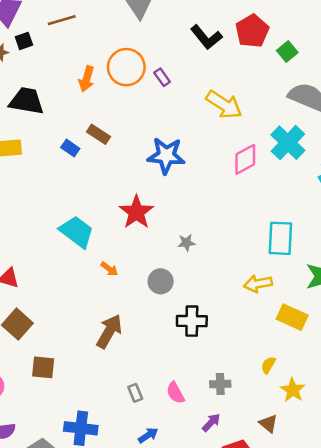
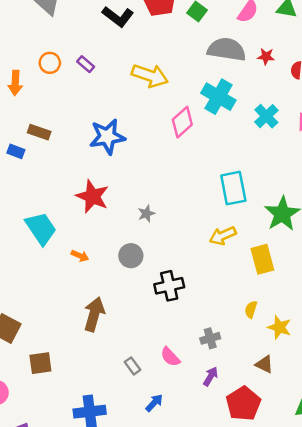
orange circle: (126, 67) -> (50, 63), size x0.6
cyan trapezoid: (77, 232) -> (41, 228), turned 33
yellow rectangle: (292, 317) -> (262, 259), turned 64

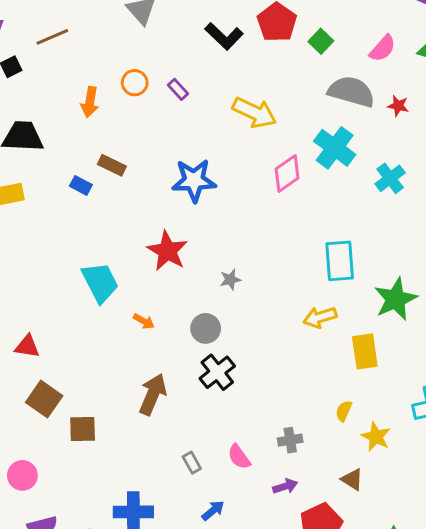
black cross: (169, 286) -> (217, 372), moved, turned -32
brown square: (40, 363) -> (83, 429), moved
purple arrow: (211, 376) -> (285, 486), turned 36

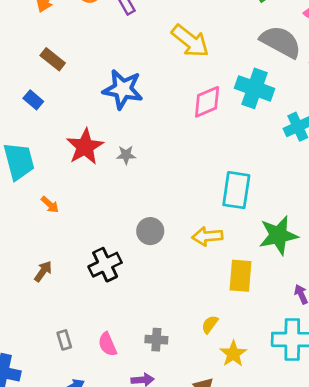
cyan cross: (335, 148) -> (255, 88), turned -30
blue rectangle: (81, 185) -> (33, 100), moved
gray star: (230, 279) -> (126, 155), moved
gray circle: (206, 328) -> (150, 231), moved
brown arrow: (153, 394) -> (43, 271), size x0.6

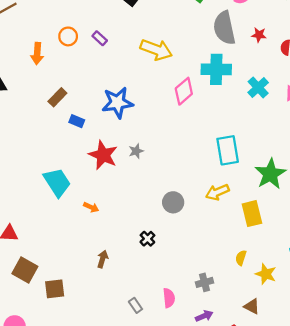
gray semicircle: (281, 42) -> (224, 28), turned -112
brown rectangle: (53, 59) -> (57, 97), turned -66
blue rectangle: (33, 100) -> (77, 121), moved
black cross: (105, 265) -> (147, 239), size x0.6
pink semicircle: (107, 344) -> (169, 298), turned -144

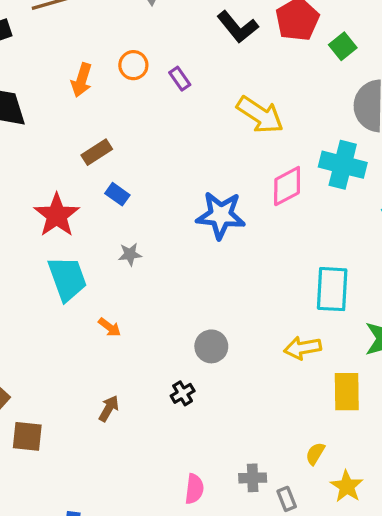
blue star: (117, 103) -> (221, 215), moved
gray star: (136, 151) -> (130, 254), moved
red star: (103, 155) -> (57, 215), moved
gray circle: (173, 202) -> (211, 346), moved
gray rectangle: (135, 305) -> (287, 499), moved

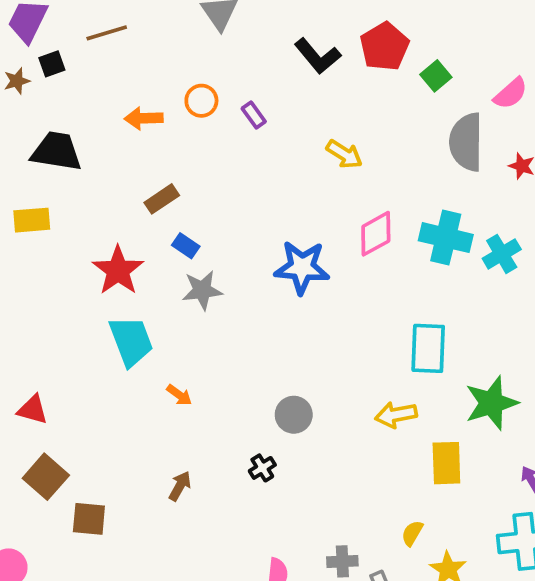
orange arrow: (82, 80) -> (144, 118), turned 72
yellow arrow: (260, 115) -> (344, 154), size x0.7
cyan cross: (343, 165) -> (446, 238), moved
gray star: (130, 254) -> (202, 290), moved, size x1.5

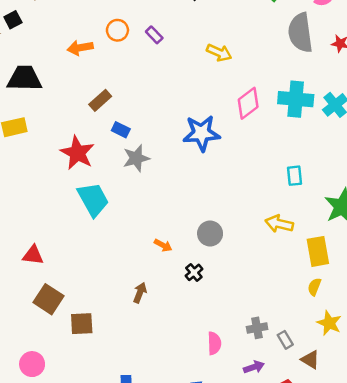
cyan rectangle: (428, 348) -> (295, 176), size x0.6
orange arrow: (179, 395) -> (163, 245), moved
yellow arrow: (396, 415) -> (279, 224), turned 32
yellow semicircle: (412, 533) -> (314, 287), moved

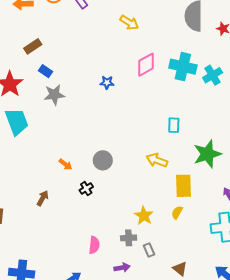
blue star: (201, 133) -> (107, 82), size x0.5
yellow star: (329, 323) -> (144, 216), moved
brown triangle: (310, 360) -> (180, 269), moved

